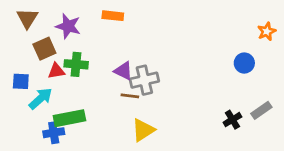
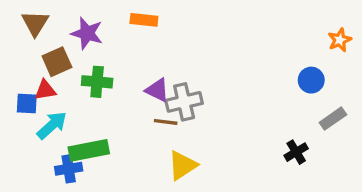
red triangle: (56, 71) -> (45, 90), moved
gray rectangle: (261, 110) -> (333, 119), moved

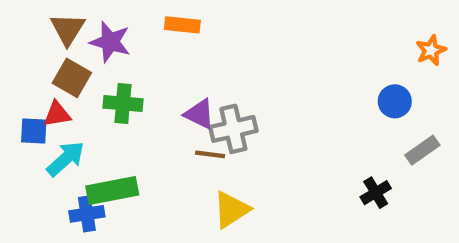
brown triangle: (35, 23) -> (68, 29), moved
brown square: (57, 62) -> (72, 78), turned -36

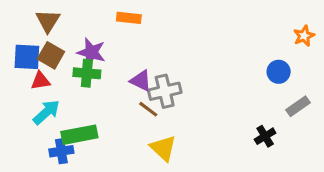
purple star: (110, 42) -> (91, 52), moved
blue square: (34, 131) -> (27, 57), moved, size x1.4
brown line: (210, 154) -> (148, 109), turned 30
yellow triangle: (231, 210) -> (163, 148), turned -44

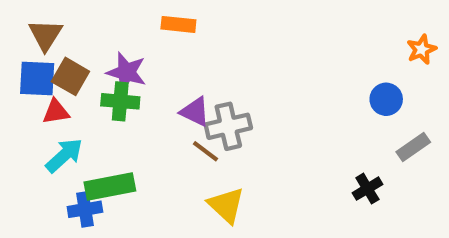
brown triangle: (48, 21) -> (45, 35), moved

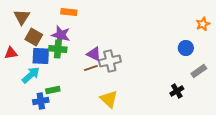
orange rectangle: (178, 24) -> (69, 12), moved
blue square: (37, 78) -> (41, 56), moved
red triangle: (56, 112) -> (11, 53), moved
brown line: (205, 151) -> (91, 68), moved, turned -56
green rectangle: (110, 187) -> (53, 90), size x0.6

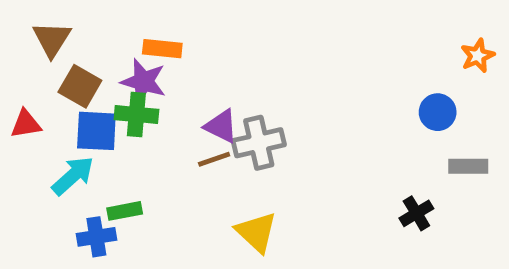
orange rectangle: (69, 12) -> (162, 49), moved
gray rectangle: (199, 71) -> (468, 166), turned 35

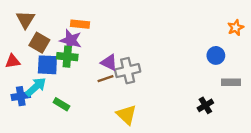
green rectangle: (125, 211) -> (61, 104), turned 42
blue cross: (96, 237) -> (21, 96), moved

